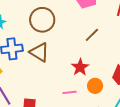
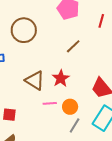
brown triangle: (39, 52) -> (35, 80), moved
orange circle: (95, 86) -> (70, 107), moved

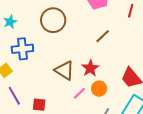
pink line: (50, 103) -> (79, 93), turned -40
orange circle: (70, 107) -> (99, 89), moved

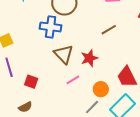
blue cross: (22, 49) -> (51, 27), moved
orange circle: (99, 89) -> (101, 89), moved

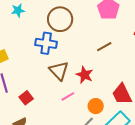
red star: (89, 58) -> (84, 75), turned -30
red square: (31, 82) -> (26, 98), turned 32

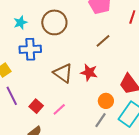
cyan star: (18, 10) -> (20, 23), moved
blue cross: (46, 43) -> (30, 49), moved
pink line: (68, 96) -> (59, 109), moved

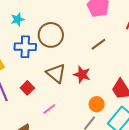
brown circle: (54, 22) -> (51, 35), moved
red square: (36, 106) -> (27, 88), moved

